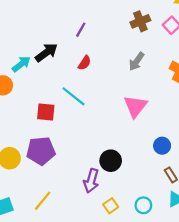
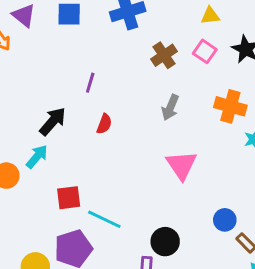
cyan arrow: (21, 64) -> (37, 157), moved
cyan line: (74, 96) -> (104, 219), moved
blue circle: (162, 146) -> (225, 220), moved

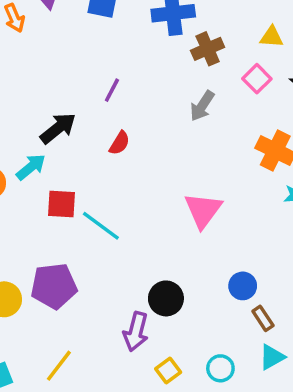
brown cross: (164, 55) -> (208, 49), moved
gray arrow: (170, 108) -> (202, 106), moved
red square: (69, 198) -> (62, 204), moved
cyan line: (104, 219) -> (101, 226), moved

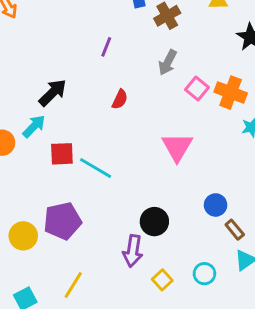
pink square: (257, 79) -> (197, 88), moved
purple line: (112, 90) -> (106, 47), moved
red semicircle: (120, 143) -> (120, 99), moved

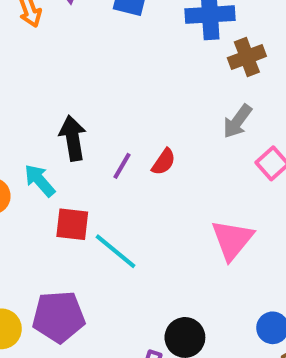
purple line: (106, 47) -> (122, 166), moved
black arrow: (53, 93) -> (73, 138), turned -64
cyan arrow: (34, 126) -> (40, 180), turned -95

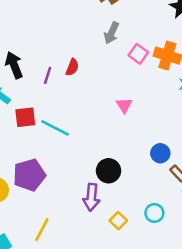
pink triangle: (232, 240) -> (124, 105), size x0.6

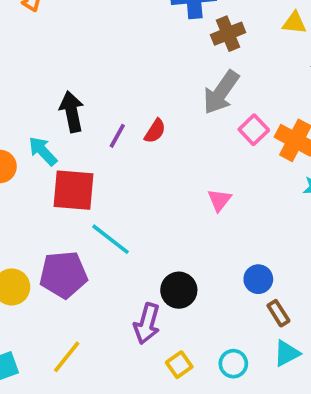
gray arrow: (111, 33) -> (221, 92), size x1.4
red square: (25, 117) -> (74, 190), size x1.4
cyan line: (55, 128) -> (110, 239), moved

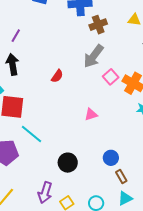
purple line: (117, 136) -> (16, 36), moved
pink triangle: (219, 200) -> (91, 114), turned 32
purple arrow: (147, 324) -> (45, 193), moved

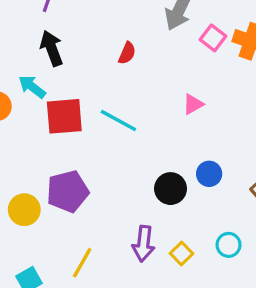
cyan line: (31, 134) -> (118, 121), moved
blue circle: (111, 158) -> (209, 174), moved

